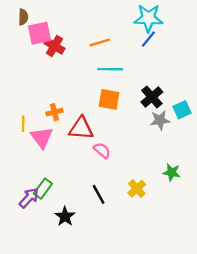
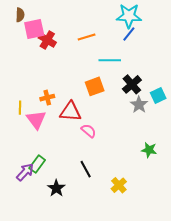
cyan line: (110, 69) -> (110, 60), moved
orange square: (109, 99) -> (95, 86), turned -30
gray star: (160, 120) -> (139, 105), turned -30
yellow cross: (137, 189) -> (119, 185), moved

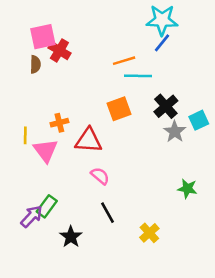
brown semicircle: (20, 15) -> (35, 64), moved
orange line: (87, 37) -> (124, 61), moved
pink semicircle: (89, 131) -> (100, 176), moved

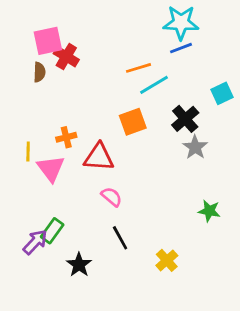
blue line: (162, 43) -> (181, 48), turned 30
cyan line: (138, 76) -> (154, 85), turned -32
cyan square: (199, 120) -> (222, 93), moved

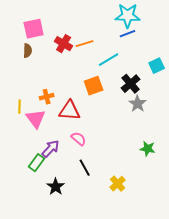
red cross: (66, 57) -> (64, 44), moved
orange line: (138, 68) -> (85, 44), moved
purple arrow: (35, 242) -> (51, 149), moved

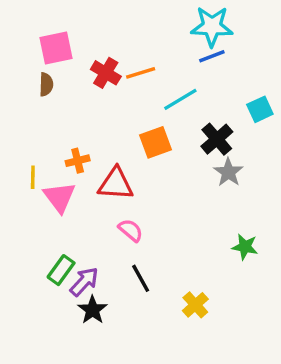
purple arrow: (51, 149) -> (84, 282), moved

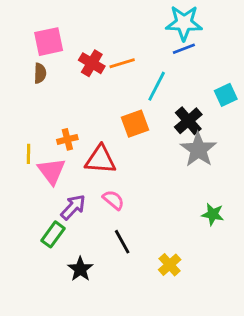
cyan line: (180, 99) -> (157, 86), turned -32
gray star: (228, 172) -> (198, 150), size x1.4
purple arrow: (84, 282) -> (73, 207), moved

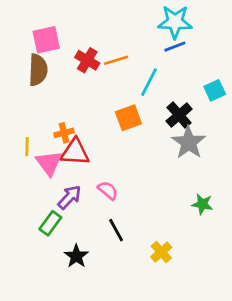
brown semicircle: (40, 73) -> (38, 70), size x1.6
red triangle: (100, 160) -> (75, 152), moved

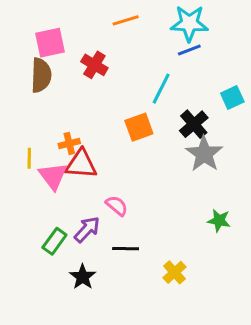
orange line: (116, 60) -> (126, 20), moved
purple arrow: (69, 197) -> (87, 229), moved
black line: (116, 230) -> (126, 249), turned -60

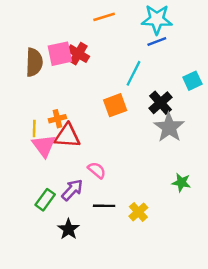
pink square: (50, 43) -> (60, 54), moved
yellow line: (29, 158) -> (34, 129), moved
yellow cross: (174, 272) -> (138, 212), moved

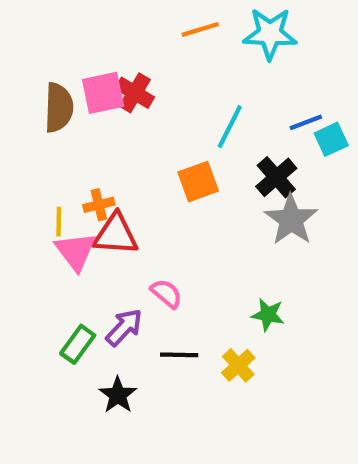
orange line: (104, 17) -> (200, 29), moved
blue line: (157, 41) -> (306, 122), moved
green star: (181, 183) -> (268, 315), moved

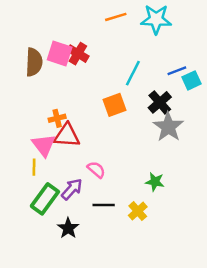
pink square: (103, 93) -> (60, 54), turned 30
yellow line: (59, 222) -> (34, 167), moved
green rectangle: (78, 344) -> (45, 199), size x1.4

